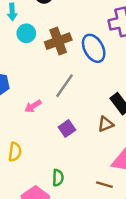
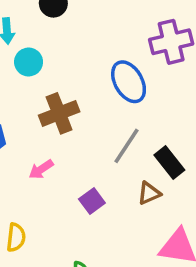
brown cross: (58, 41) -> (59, 113), moved
gray line: (65, 86) -> (127, 146), moved

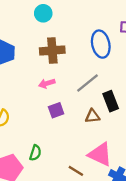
pink arrow: (41, 169) -> (47, 83), moved

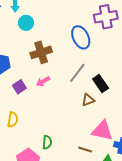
purple square: (56, 110) -> (19, 87), moved

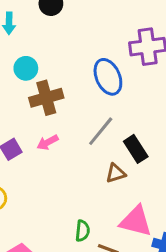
cyan circle: (26, 23) -> (26, 68), moved
green semicircle: (47, 142) -> (83, 231), moved

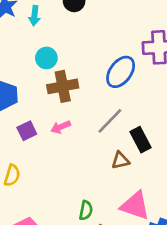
blue ellipse: (108, 77) -> (121, 72), turned 56

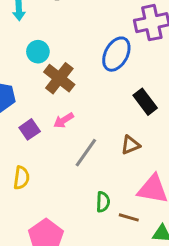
brown cross: (63, 86) -> (59, 78), turned -32
gray line: (110, 121) -> (86, 153), moved
black rectangle: (140, 140) -> (145, 102), moved

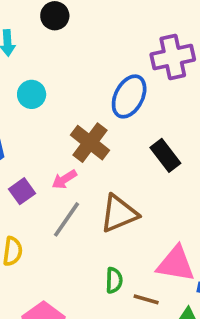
brown cross: (59, 78) -> (90, 143), moved
brown triangle: (130, 145) -> (119, 214), moved, size x1.6
gray line: (86, 153) -> (67, 219), moved

